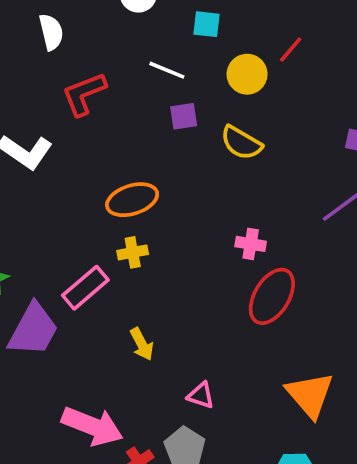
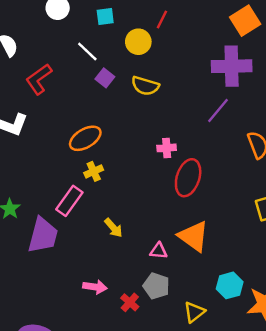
white line: (167, 70) -> (87, 51), turned 35
purple square: (184, 116) -> (105, 78), turned -30
orange triangle: (310, 395) -> (194, 236), moved
pink arrow: (92, 426) -> (95, 287), size x0.6

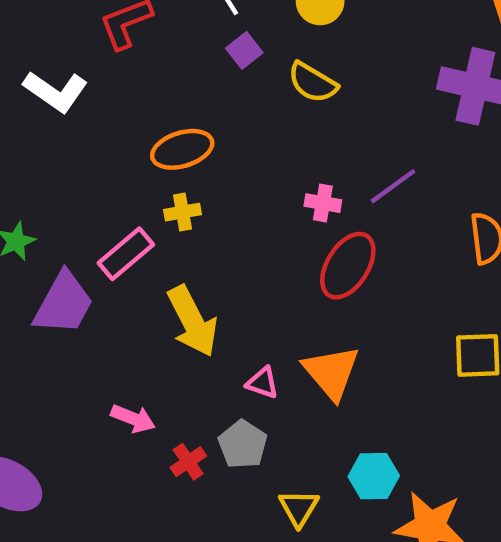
purple line: (218, 111) -> (393, 186), moved
yellow arrow: (113, 228) -> (193, 321), size x1.8
yellow triangle: (194, 312) -> (299, 508), turned -35

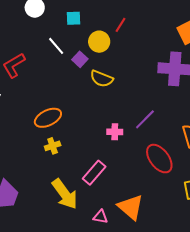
purple square: (244, 50) -> (80, 59), moved
pink rectangle: (126, 254) -> (94, 173), moved
red ellipse: (348, 266) -> (159, 159), moved, turned -60

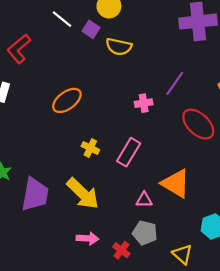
yellow cross: (53, 146) -> (90, 148), moved, turned -35
yellow arrow: (65, 194) -> (83, 194), moved

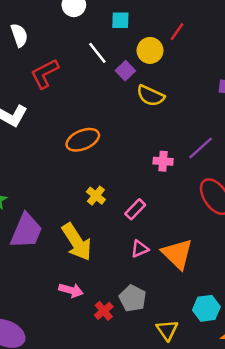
pink rectangle: (129, 152) -> (135, 209), size x0.7
pink triangle: (144, 200) -> (140, 249), moved, turned -36

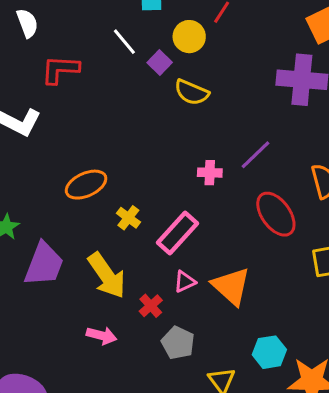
red L-shape: (45, 74) -> (60, 69), turned 32
orange ellipse: (83, 140) -> (86, 185), moved
pink rectangle: (135, 209) -> (177, 233), size x1.6
red cross: (104, 311) -> (151, 306), moved

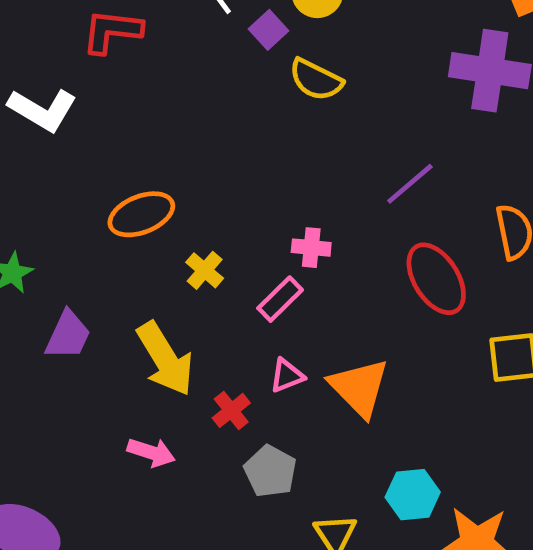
pink cross: (210, 173) -> (311, 248), moved
pink rectangle: (177, 233) -> (280, 299), size x0.7
purple trapezoid: (44, 264) -> (68, 335), size x0.7

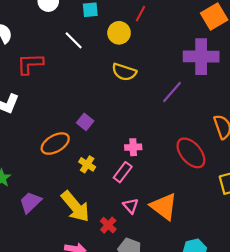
purple square: (269, 30) -> (85, 122), moved
purple line: (410, 184) -> (172, 92), moved
purple trapezoid: (68, 335) -> (30, 202), turned -150
pink triangle: (287, 376) -> (131, 206), turned -42

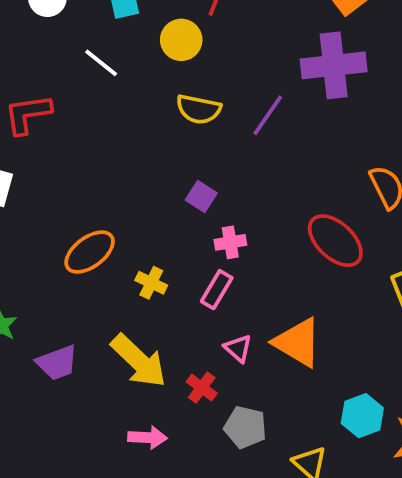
purple line: (172, 92) -> (268, 115), moved
purple square: (85, 122) -> (201, 196), moved
purple trapezoid: (30, 202) -> (57, 363), turned -150

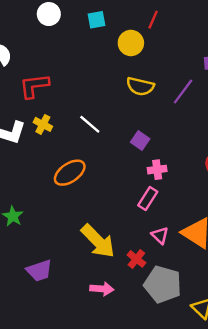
white line: (101, 63) -> (90, 124), moved
yellow cross: (151, 283) -> (43, 124), moved
purple trapezoid: (57, 363) -> (39, 271), moved
gray pentagon: (245, 427) -> (163, 284), size x1.4

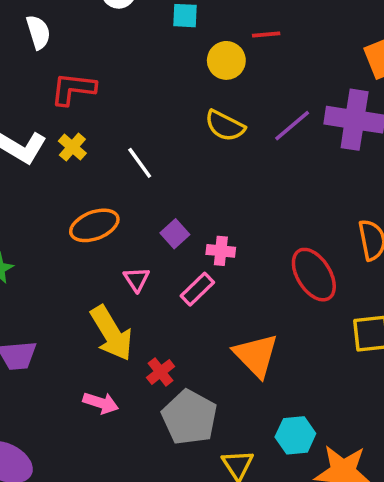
red line: (153, 20) -> (266, 35), turned 48
purple line: (183, 91) -> (292, 126), moved
purple square: (140, 140) -> (175, 234), moved
pink triangle: (160, 235) -> (137, 279), moved

